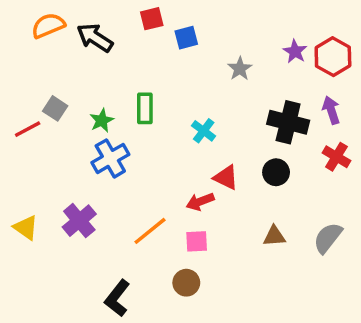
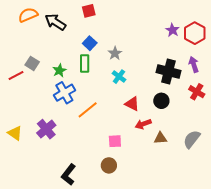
blue square: (186, 38) -> (90, 43), moved, turned -32
gray star: (240, 69) -> (115, 53), moved
red arrow: (200, 202) -> (143, 124), moved
orange line: (150, 231) -> (88, 110), moved

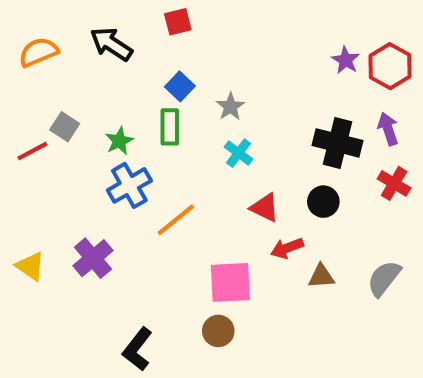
orange semicircle: (28, 15) -> (38, 52), moved
pink square: (115, 141) -> (230, 282), size x1.6

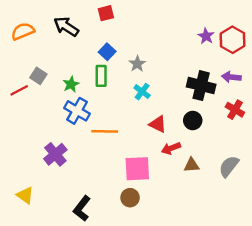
purple arrow: (388, 129) -> (231, 77), turned -66
blue cross: (129, 185) -> (77, 111), turned -30
orange line: (176, 220) -> (105, 131), turned 40
yellow triangle: (30, 266) -> (25, 195), moved

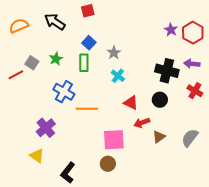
green star: (71, 84) -> (56, 59), moved
brown triangle: (192, 165) -> (159, 137), turned -32
yellow triangle: (25, 195) -> (37, 156), moved

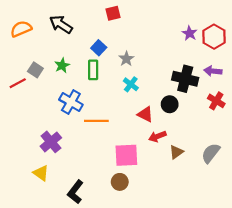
red square: (88, 11) -> (113, 13), moved
black circle: (160, 100) -> (170, 104), moved

